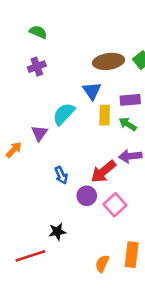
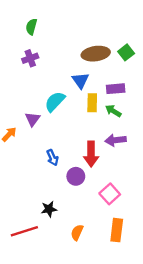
green semicircle: (38, 32) -> (31, 27), turned -98
red arrow: (103, 171) -> (91, 154), turned -50
pink square: (115, 205) -> (110, 194), moved
orange semicircle: (102, 264) -> (77, 232), moved

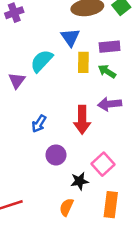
blue arrow: (52, 158) -> (39, 124), turned 56
purple circle: (76, 176) -> (56, 155), moved
black star: (49, 209) -> (79, 181), moved

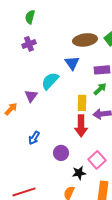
yellow rectangle: (83, 62) -> (82, 103), moved
green arrow: (107, 71) -> (100, 89), turned 104
blue arrow: (39, 124) -> (34, 138), moved

